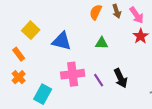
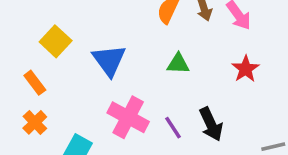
red star: (141, 36) -> (246, 69), moved
blue triangle: (62, 41) -> (109, 60), turned 40
pink cross: (73, 74) -> (128, 117), turned 35

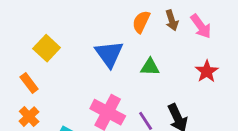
blue triangle: (109, 60) -> (109, 54), moved

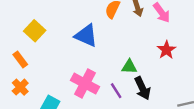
blue triangle: (109, 54) -> (86, 36), turned -30
green triangle: (150, 67) -> (129, 67), moved

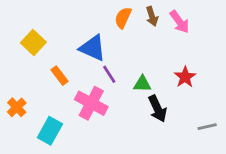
red star: (166, 50) -> (185, 77), moved
orange rectangle: (20, 60) -> (60, 76), moved
purple line: (116, 91) -> (109, 74), moved

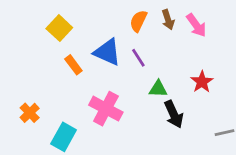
yellow square: (33, 42) -> (59, 28), moved
purple line: (109, 74) -> (138, 58), moved
orange rectangle: (60, 76) -> (73, 65), moved

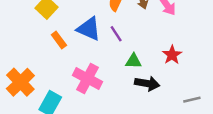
orange cross: (30, 113) -> (20, 82), size x1.6
black arrow: (174, 114) -> (147, 83), turned -55

